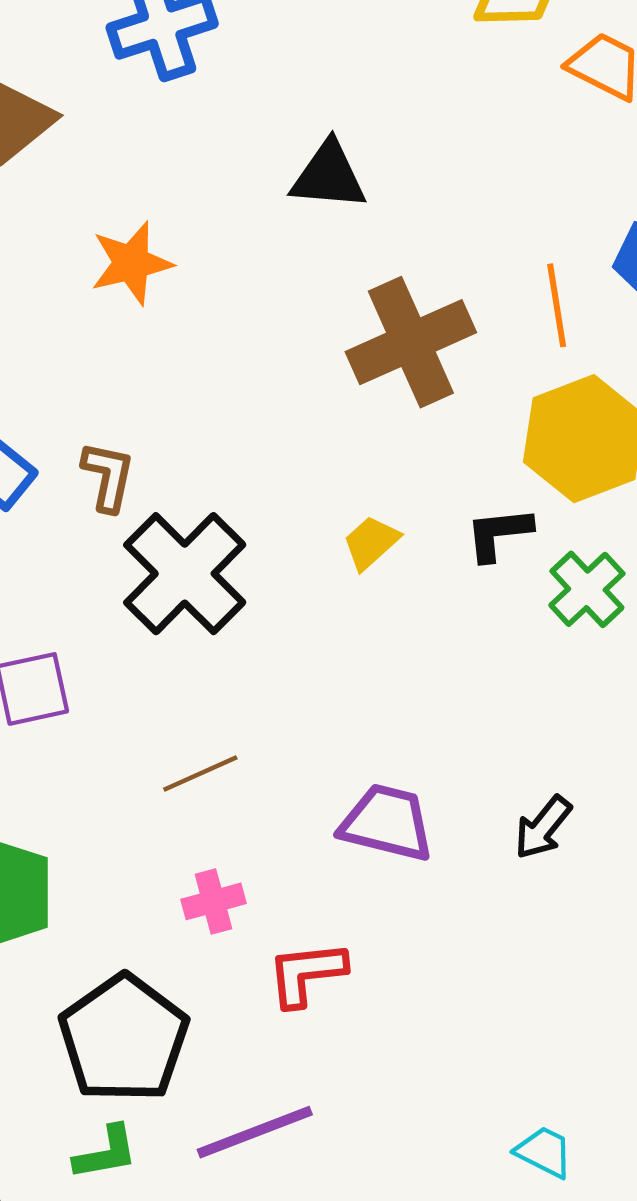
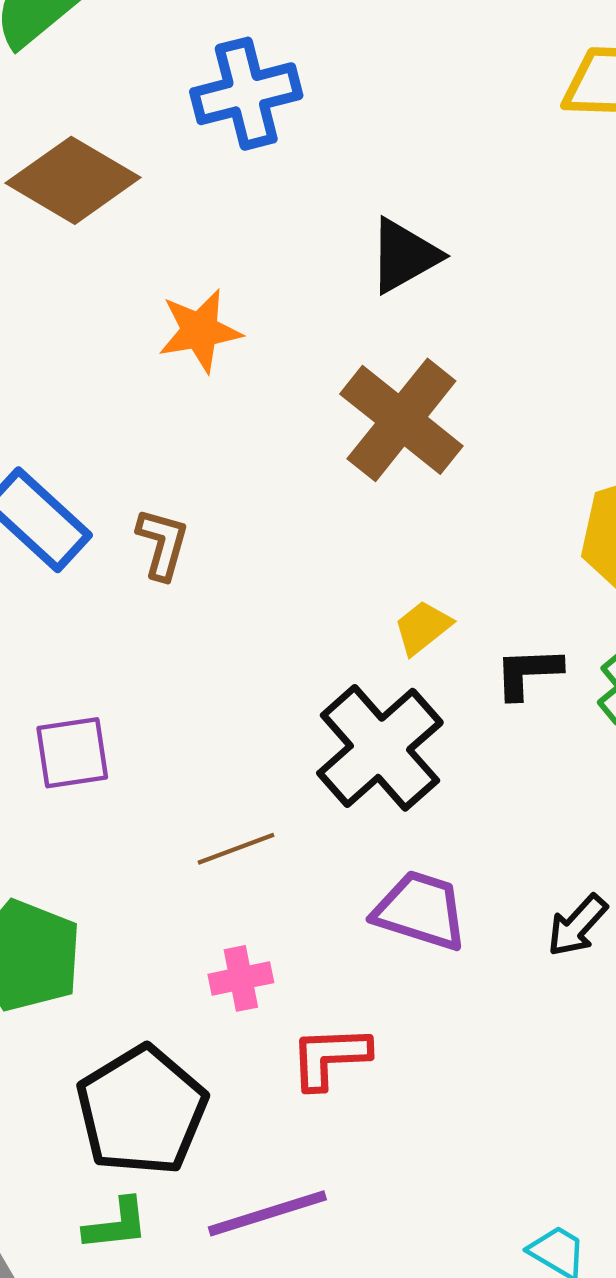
black triangle: (329, 176) -> (404, 256), turned -38
brown cross: (411, 342) -> (401, 420), moved, turned -31
black L-shape: (499, 534) -> (528, 673), moved
black cross: (185, 574) -> (380, 748), moved

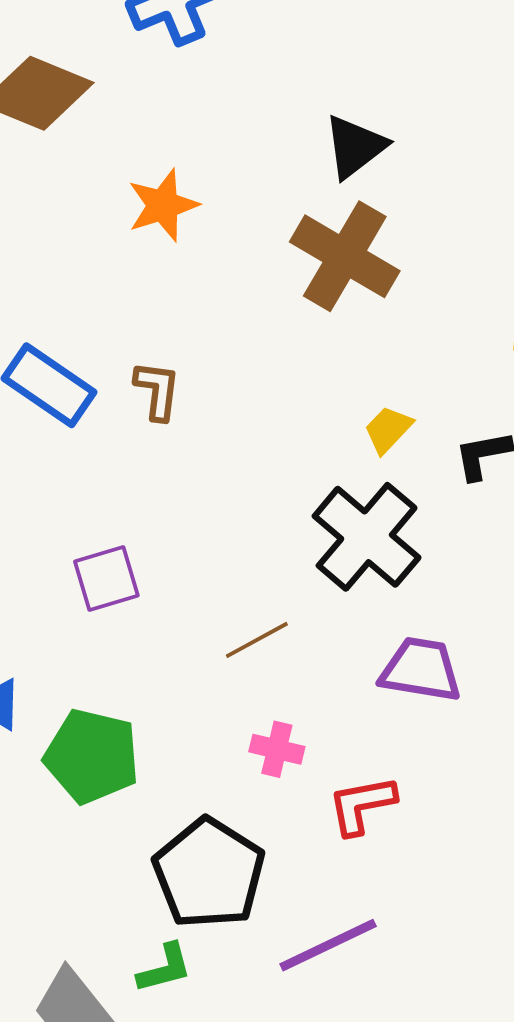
black triangle: (404, 256) -> (355, 147), moved
pink cross: (241, 978) -> (277, 749), turned 33
green L-shape: (116, 1224) -> (165, 968), moved

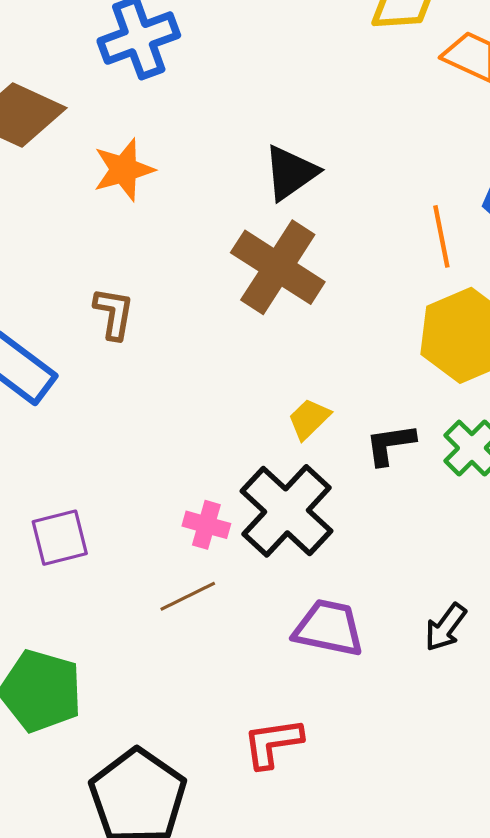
orange star: (163, 205) -> (124, 170), moved
brown L-shape: (157, 390) -> (114, 313), moved
pink cross: (277, 749) -> (206, 525), moved

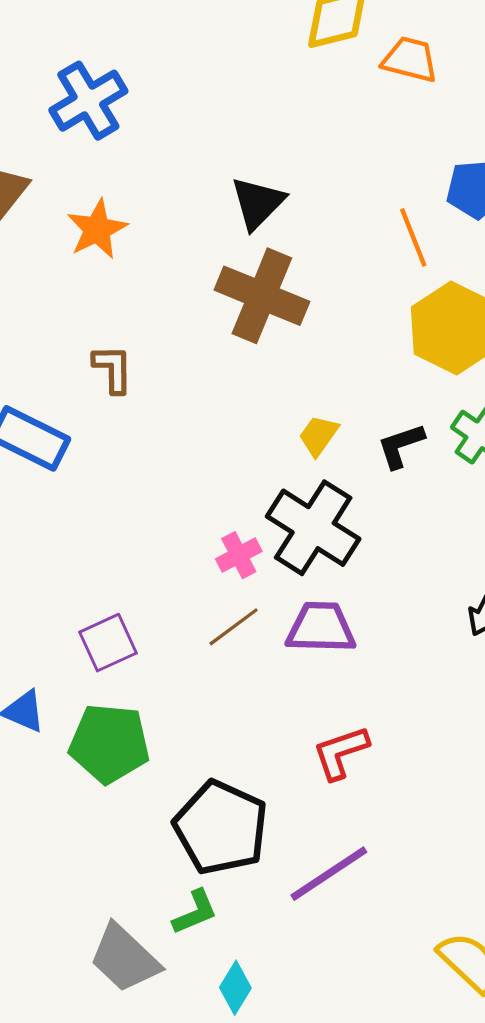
pink cross: (206, 525) -> (239, 555), turned -33
purple square: (60, 538) -> (108, 643), moved
purple trapezoid: (329, 628) -> (321, 628), moved

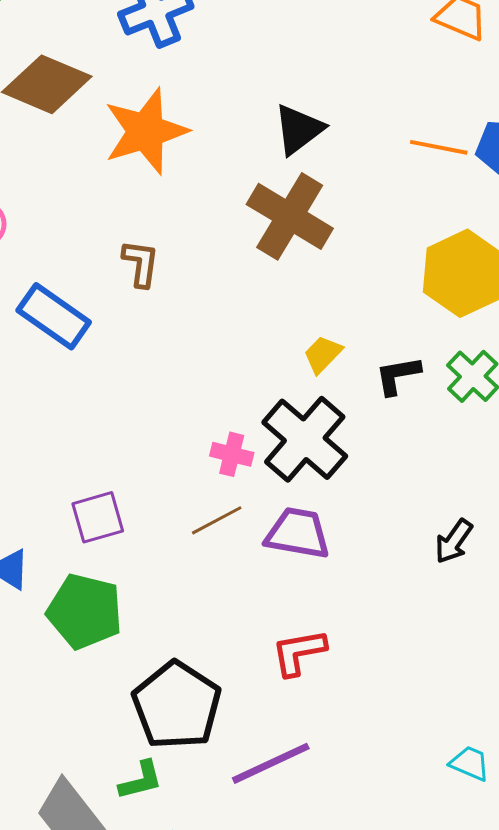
orange star: (97, 229) -> (146, 131), size x1.5
orange line: (413, 237) -> (439, 147), moved, turned -66
pink cross: (239, 555) -> (232, 454), turned 33

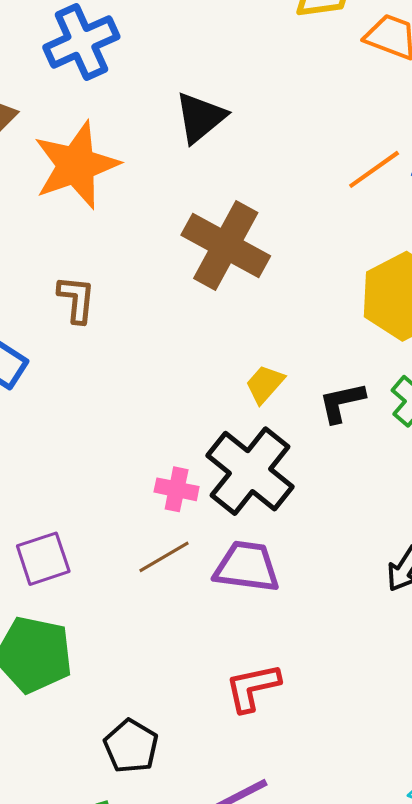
black triangle: (299, 129) -> (200, 117), moved
orange line: (439, 147) -> (374, 169), turned -44
black pentagon: (177, 705) -> (131, 746), size x0.6

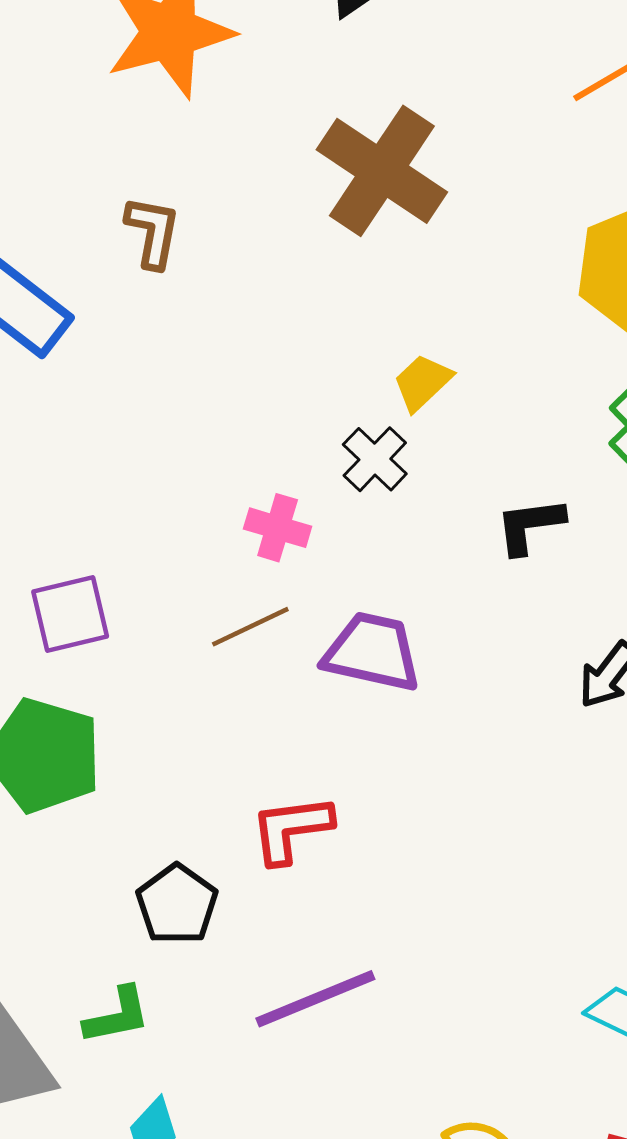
black L-shape: (342, 402) -> (530, 525), moved
black cross: (250, 471) -> (375, 459), moved, size x0.5
red L-shape: (253, 687) -> (291, 829), moved

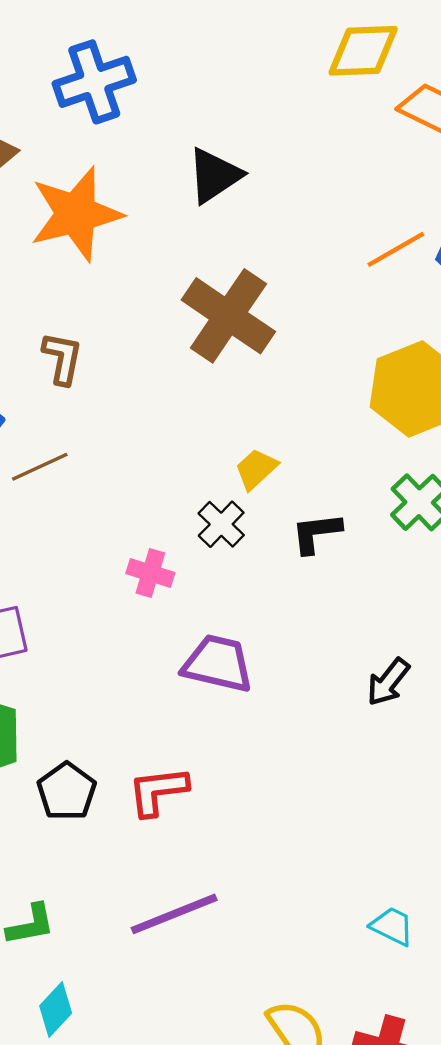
black L-shape: (530, 525) -> (316, 533), moved
brown line: (250, 627) -> (40, 467), moved
black pentagon: (177, 904) -> (67, 791), moved

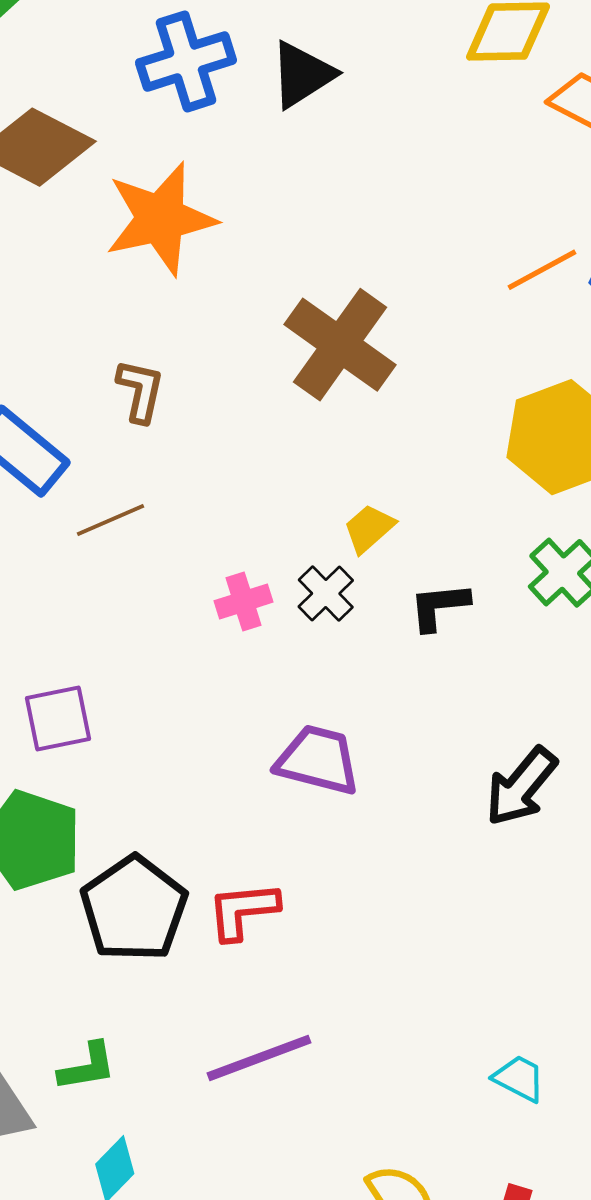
black triangle: (214, 175) -> (302, 75), moved
pink cross: (150, 573) -> (244, 601), moved, turned -36
black arrow: (388, 682) -> (521, 786), size x1.4
black pentagon: (67, 791) -> (134, 909), size x1.5

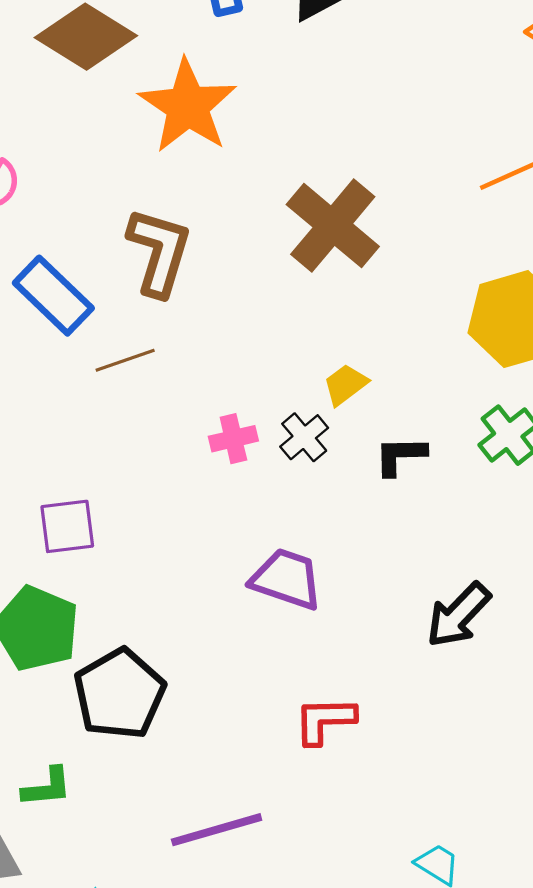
orange star: (161, 219) -> (188, 106), turned -30
brown L-shape: (140, 391) -> (159, 252), size x1.6
red L-shape: (243, 911) -> (325, 720), moved
green L-shape: (87, 1067) -> (47, 787), moved

